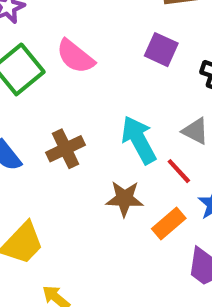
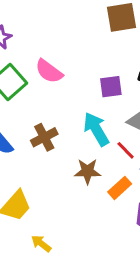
purple square: (161, 50) -> (111, 87), moved, turned -30

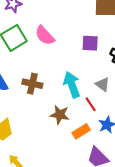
purple square: (111, 87) -> (90, 43), moved
brown cross: (44, 137) -> (32, 84), turned 30

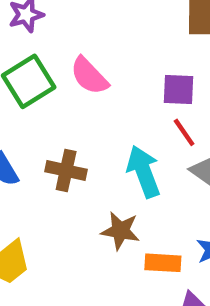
red line: (91, 104) -> (184, 132), moved
orange rectangle: (81, 131) -> (163, 263), turned 36

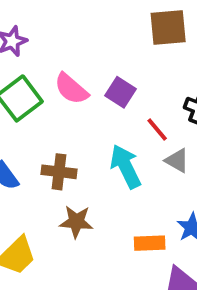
purple square: (178, 90) -> (120, 92), moved, turned 36
brown star: (120, 231) -> (76, 222), moved

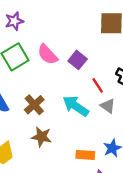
cyan arrow: (126, 166) -> (76, 106), turned -36
brown cross: (59, 172) -> (34, 105), turned 36

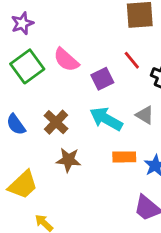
purple square: (78, 60) -> (102, 79), moved, turned 30
red line: (98, 85) -> (132, 60), moved
orange rectangle: (85, 155) -> (124, 157), moved

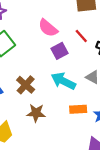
pink semicircle: (66, 60) -> (48, 28), moved

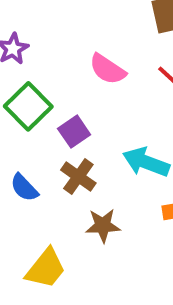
purple square: (59, 51) -> (74, 132), moved

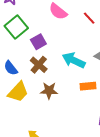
yellow trapezoid: (46, 268) -> (18, 92), moved

